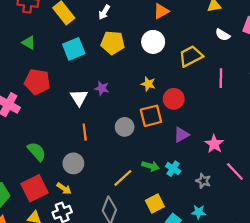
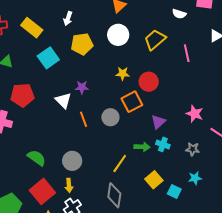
orange line: (85, 132) -> (84, 119), moved
purple triangle: (181, 135) -> (158, 122), moved
yellow arrow: (64, 188) -> (69, 185), turned 64

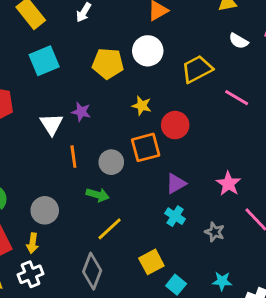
yellow pentagon: (82, 44) -> (108, 64), moved
pink line: (187, 53) -> (237, 98), turned -60
green arrow: (142, 147) -> (98, 195), moved
cyan star: (195, 178) -> (222, 281), moved

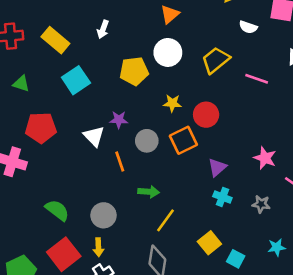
gray circle: (111, 162) -> (147, 141), moved

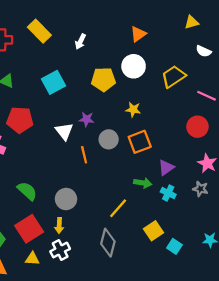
yellow rectangle: (55, 40) -> (39, 31), moved
red circle: (206, 115) -> (197, 127), moved
green arrow: (149, 192) -> (143, 183), moved
gray star: (261, 204) -> (200, 189), moved

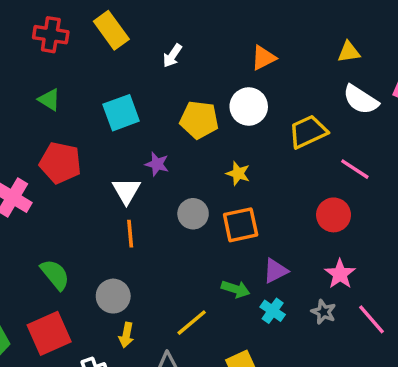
white semicircle: (204, 51) -> (361, 100), size x1.5
purple star: (87, 119) -> (157, 164), moved
orange line: (84, 155) -> (130, 234), moved
yellow arrow: (59, 226) -> (126, 335), moved

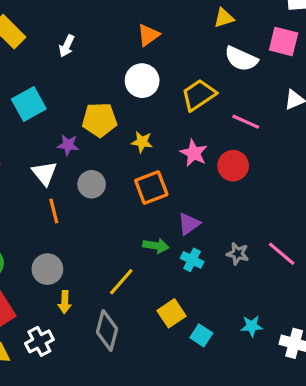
yellow pentagon: (199, 120) -> (100, 120), moved
gray circle: (193, 214) -> (92, 184), moved
pink star: (340, 274) -> (194, 153), moved

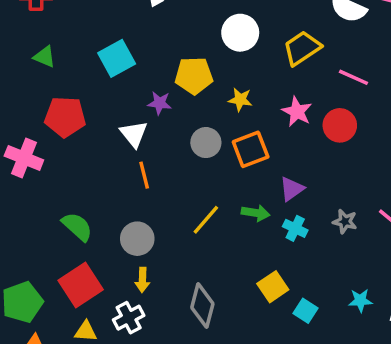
gray circle: (92, 184) -> (206, 143), moved
yellow line: (121, 282) -> (206, 220), moved
yellow arrow: (65, 302) -> (142, 280), moved

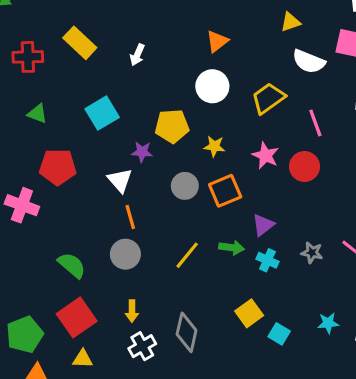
pink line: (354, 77) -> (315, 123), turned 48
gray circle: (137, 239) -> (125, 254), moved
white cross: (129, 318) -> (142, 346), moved

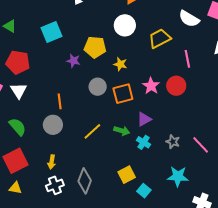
pink star: (266, 155) -> (151, 86), moved
white triangle: (120, 180) -> (19, 91), moved
cyan star: (328, 323) -> (178, 177), moved, size x1.5

